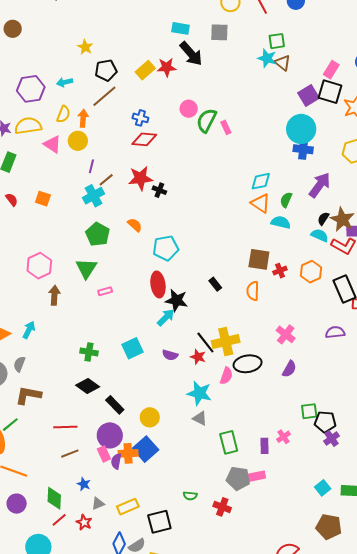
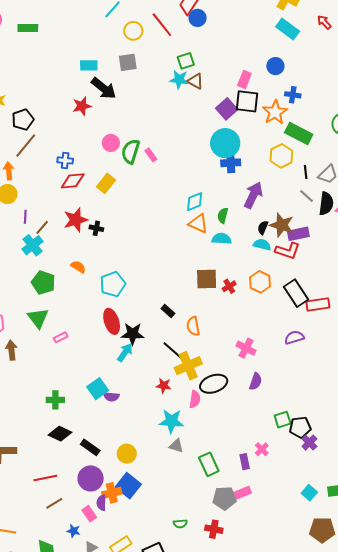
yellow rectangle: (145, 70) -> (106, 183), moved
orange semicircle: (253, 291) -> (193, 326), moved
black line: (205, 343) -> (173, 351), moved
purple semicircle: (170, 355) -> (111, 397), moved
pink rectangle: (104, 454) -> (89, 514), moved

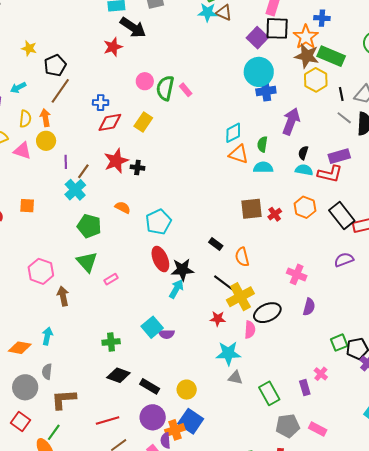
brown star: (282, 225) -> (307, 56), moved
pink rectangle: (242, 493) -> (318, 429), moved, turned 54

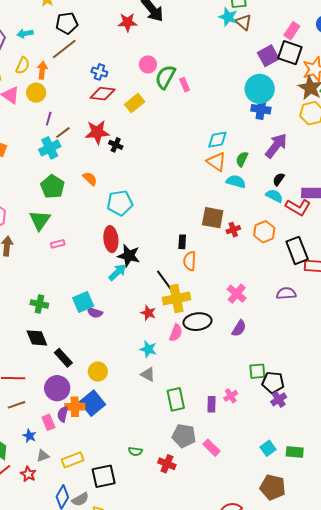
black rectangle: (216, 244) -> (182, 242), moved, turned 40
cyan star: (228, 353) -> (148, 349), size x0.7
black diamond: (118, 375) -> (37, 338), turned 30

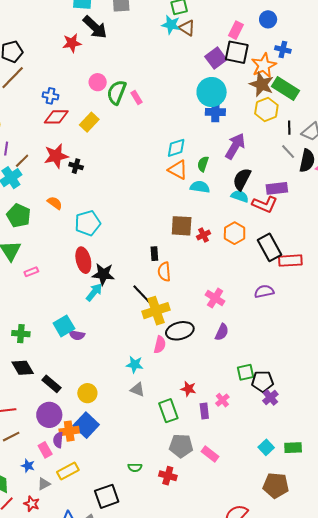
black semicircle: (279, 179) -> (242, 179), size x1.6
red star: (148, 313) -> (188, 389), moved
yellow rectangle: (73, 460) -> (68, 471), moved

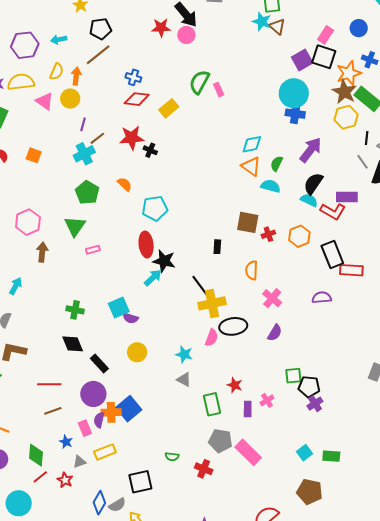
pink circle: (98, 82) -> (186, 35), moved
orange semicircle: (164, 272) -> (252, 270), moved
yellow circle: (87, 393) -> (137, 352), moved
pink rectangle: (210, 454) -> (248, 452), size x1.5

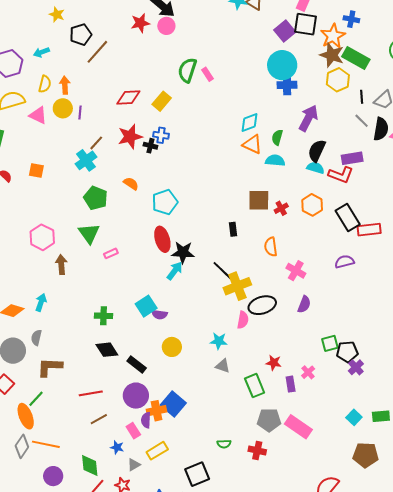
brown line: (98, 55) -> (97, 52), moved
blue cross: (133, 77) -> (161, 135), moved
purple line: (83, 124) -> (80, 113), moved

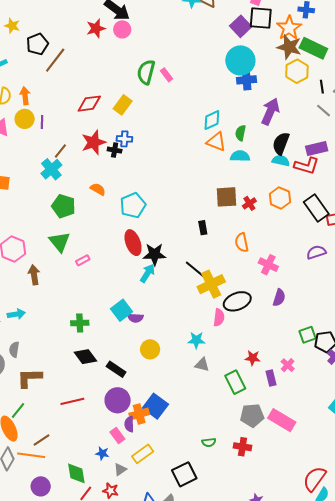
cyan arrow: (41, 302) -> (16, 314), turned 66
brown line: (99, 419) -> (41, 440), moved

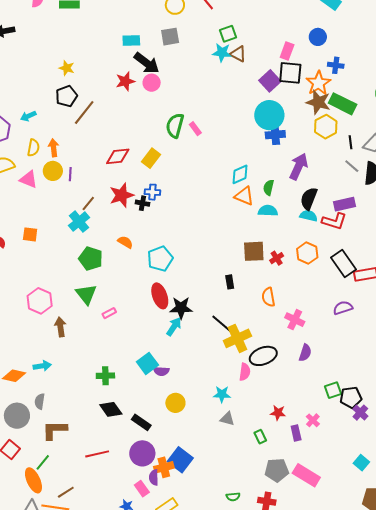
yellow star: (12, 26) -> (67, 68), moved
green rectangle: (235, 382) -> (260, 437), size x0.6

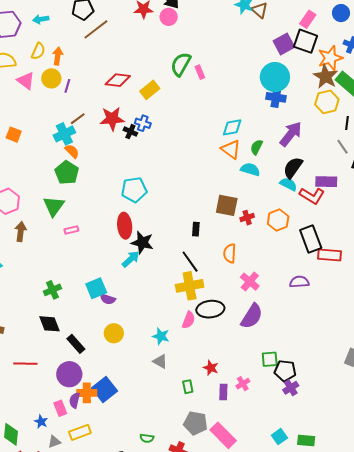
orange semicircle: (125, 242) -> (72, 151), moved
black line: (222, 324) -> (190, 262), moved
purple semicircle: (305, 353) -> (252, 316), size x1.5
green cross: (105, 376) -> (52, 290), turned -36

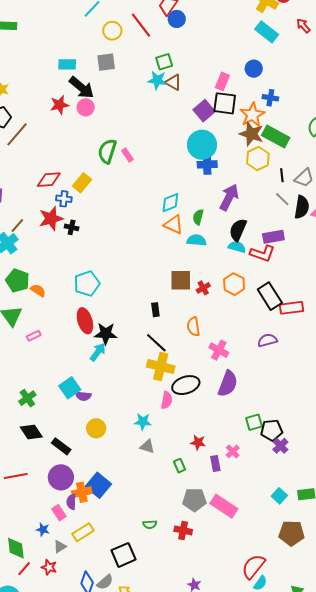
blue cross: (143, 123) -> (64, 199), moved
orange semicircle: (72, 151) -> (38, 290), moved
yellow cross: (190, 286) -> (161, 366), turned 36

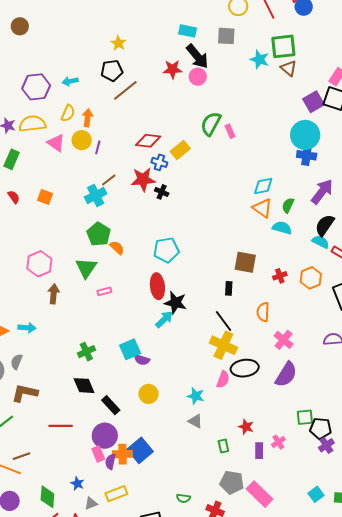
green square: (164, 62) -> (283, 46), size x1.5
cyan star: (157, 80) -> (260, 59), moved
brown square: (181, 280) -> (245, 262), moved
pink rectangle: (59, 513) -> (98, 454), moved

